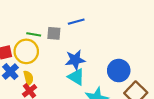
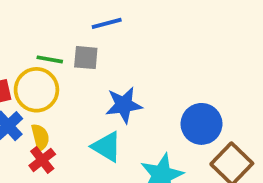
blue line: (76, 22) -> (107, 23), moved
cyan triangle: (76, 77) -> (107, 147), moved

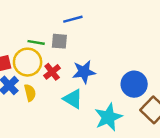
red cross: (42, 160) -> (52, 72), moved

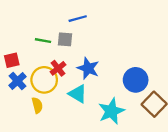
yellow circle: (28, 62) -> (44, 80), moved
blue star: (84, 72) -> (88, 68), turned 30
yellow semicircle: (30, 93) -> (37, 105), moved

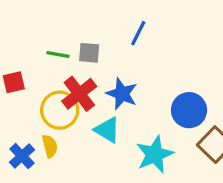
blue line: (78, 19) -> (138, 33), moved, turned -48
red cross: (58, 68) -> (79, 94), size x1.5
blue cross: (18, 81) -> (22, 156), moved

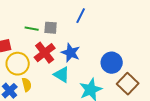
yellow circle: (60, 110) -> (18, 64), moved

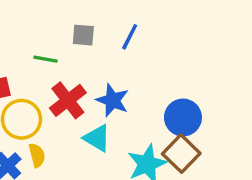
gray square: (51, 28) -> (83, 35), moved
brown square: (128, 84) -> (181, 154), moved

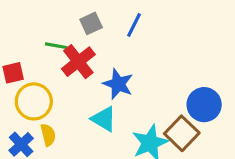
gray square: (83, 35) -> (91, 23), turned -30
red cross: (68, 100) -> (78, 62), moved
blue circle: (183, 118) -> (204, 105), moved

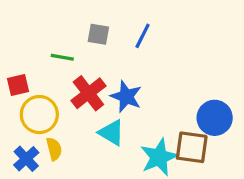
gray square: (91, 23) -> (98, 34), turned 35
red cross: (78, 62) -> (88, 93), moved
brown square: (182, 133) -> (192, 147), turned -36

